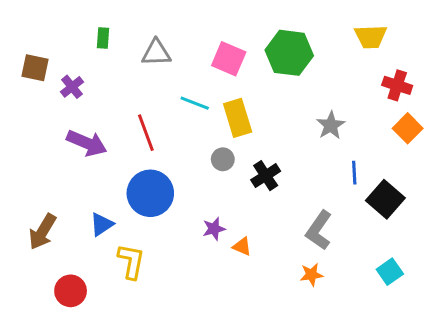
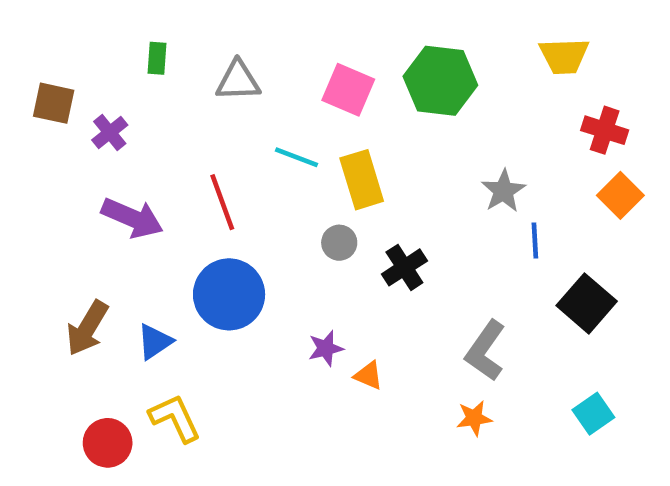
blue line: (354, 173) -> (535, 240), moved
brown arrow: (42, 232) -> (87, 328), moved
yellow L-shape: (131, 261) -> (175, 418), moved, turned -36

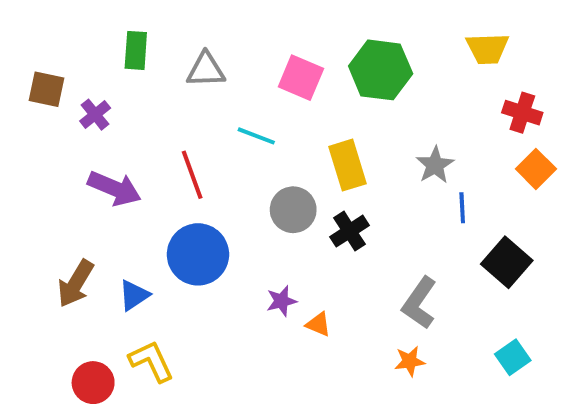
green rectangle: (157, 58) -> (136, 50), size x1.4
yellow rectangle: (362, 180) -> (348, 165), moved
gray circle: (339, 243) -> (293, 210), size x1.5

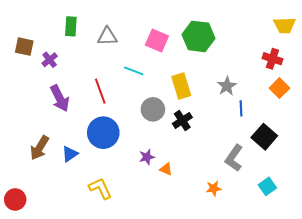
yellow trapezoid: (487, 49) -> (285, 25), moved
purple arrow: (114, 188) -> (60, 98), turned 40
gray L-shape: (419, 303) -> (234, 158), moved
yellow L-shape: (151, 361) -> (100, 188), moved
red circle: (93, 383) -> (15, 199), moved

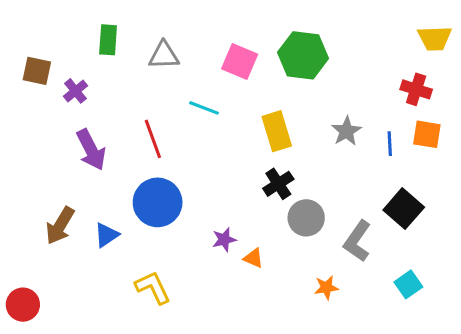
orange square: (279, 88) -> (427, 134), turned -36
blue line: (241, 108) -> (390, 144), moved
gray circle: (153, 109) -> (306, 218), moved

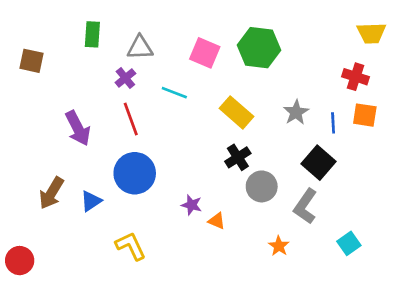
purple cross: (76, 91) -> (125, 78), moved
yellow rectangle: (277, 131) -> (237, 112), turned -32
black square: (404, 209) -> (319, 163), moved
purple star: (224, 240) -> (192, 205), turned 30
orange star: (326, 288) -> (279, 246), turned -30

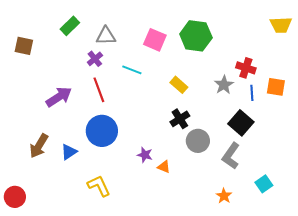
green rectangle: (92, 34) -> (70, 26), turned 42
red cross: (356, 77) -> (246, 68), moved
yellow rectangle: (237, 112) -> (179, 85), size x0.7
purple arrow: (78, 128) -> (59, 97), turned -96
orange star: (279, 246) -> (224, 196), moved

